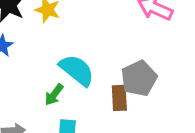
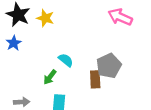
cyan semicircle: (77, 70) -> (66, 60), size x0.6

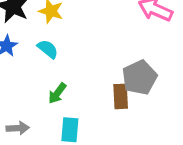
cyan semicircle: (66, 60) -> (48, 49), moved

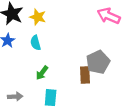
cyan semicircle: (48, 49) -> (36, 43), turned -144

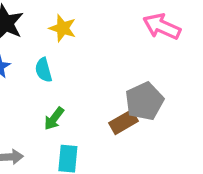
yellow star: (38, 17) -> (63, 28), moved
brown rectangle: (85, 75) -> (123, 122), turned 63

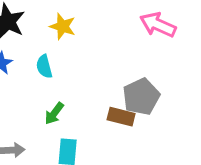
brown rectangle: (123, 122) -> (121, 117), turned 44

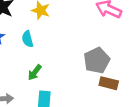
brown rectangle: (121, 117) -> (109, 83), moved

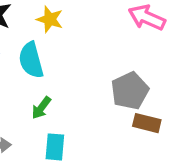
cyan semicircle: (28, 39) -> (31, 60), size x1.5

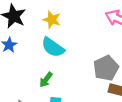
cyan semicircle: (31, 60) -> (53, 47), moved, turned -40

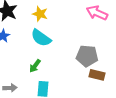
gray pentagon: (106, 68) -> (87, 56), turned 30

